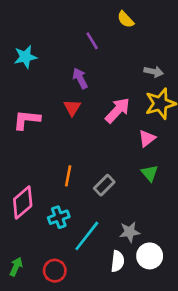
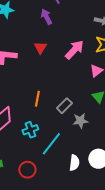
purple arrow: (80, 78) -> (46, 17), moved
gray star: (130, 232) -> (80, 121), moved

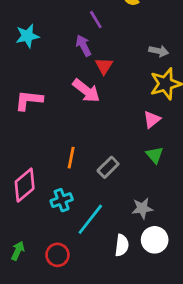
red triangle: (40, 48) -> (104, 66), moved
pink arrow: (74, 50) -> (86, 91), moved, turned 85
gray star: (80, 121) -> (142, 208), moved

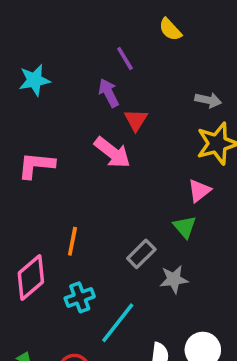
green triangle: (155, 155) -> (185, 227), moved
orange line: (71, 158) -> (72, 241), moved
gray star: (142, 208) -> (174, 279), moved

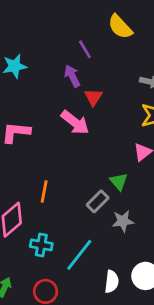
yellow semicircle: (170, 30) -> (120, 27), size x1.4
green triangle: (185, 227) -> (119, 182), moved
cyan cross: (80, 297) -> (41, 245), moved, turned 30

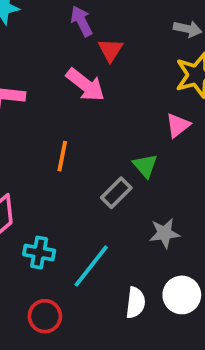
orange line: (44, 191) -> (62, 156), moved
gray star: (123, 221) -> (164, 233), moved

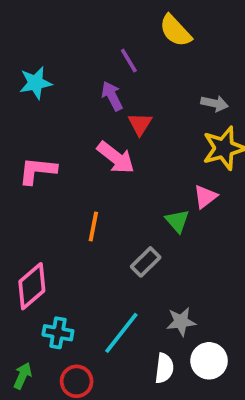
green triangle: (145, 166) -> (177, 221), moved
gray star: (164, 233) -> (181, 322), moved
cyan cross: (39, 253) -> (58, 333), moved

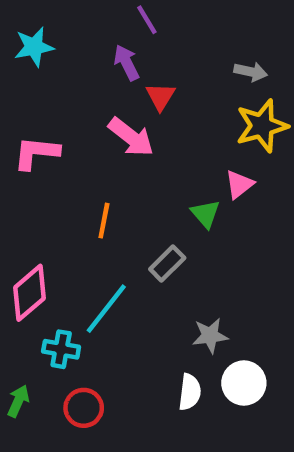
cyan line: (121, 333) -> (106, 309), moved

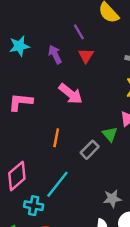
purple arrow: (127, 63) -> (55, 54), moved
red triangle: (160, 96) -> (86, 56), moved
gray rectangle: (167, 263) -> (90, 150), moved

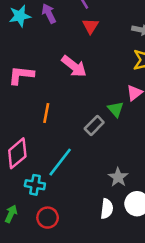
purple arrow: (55, 54) -> (49, 13), moved
orange line: (56, 138) -> (46, 113), moved
gray star: (112, 199) -> (118, 177), turned -30

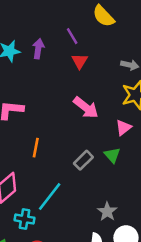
purple arrow: (49, 13) -> (38, 49), turned 36
pink arrow: (74, 66) -> (86, 108), moved
green triangle: (116, 109) -> (112, 155), moved

